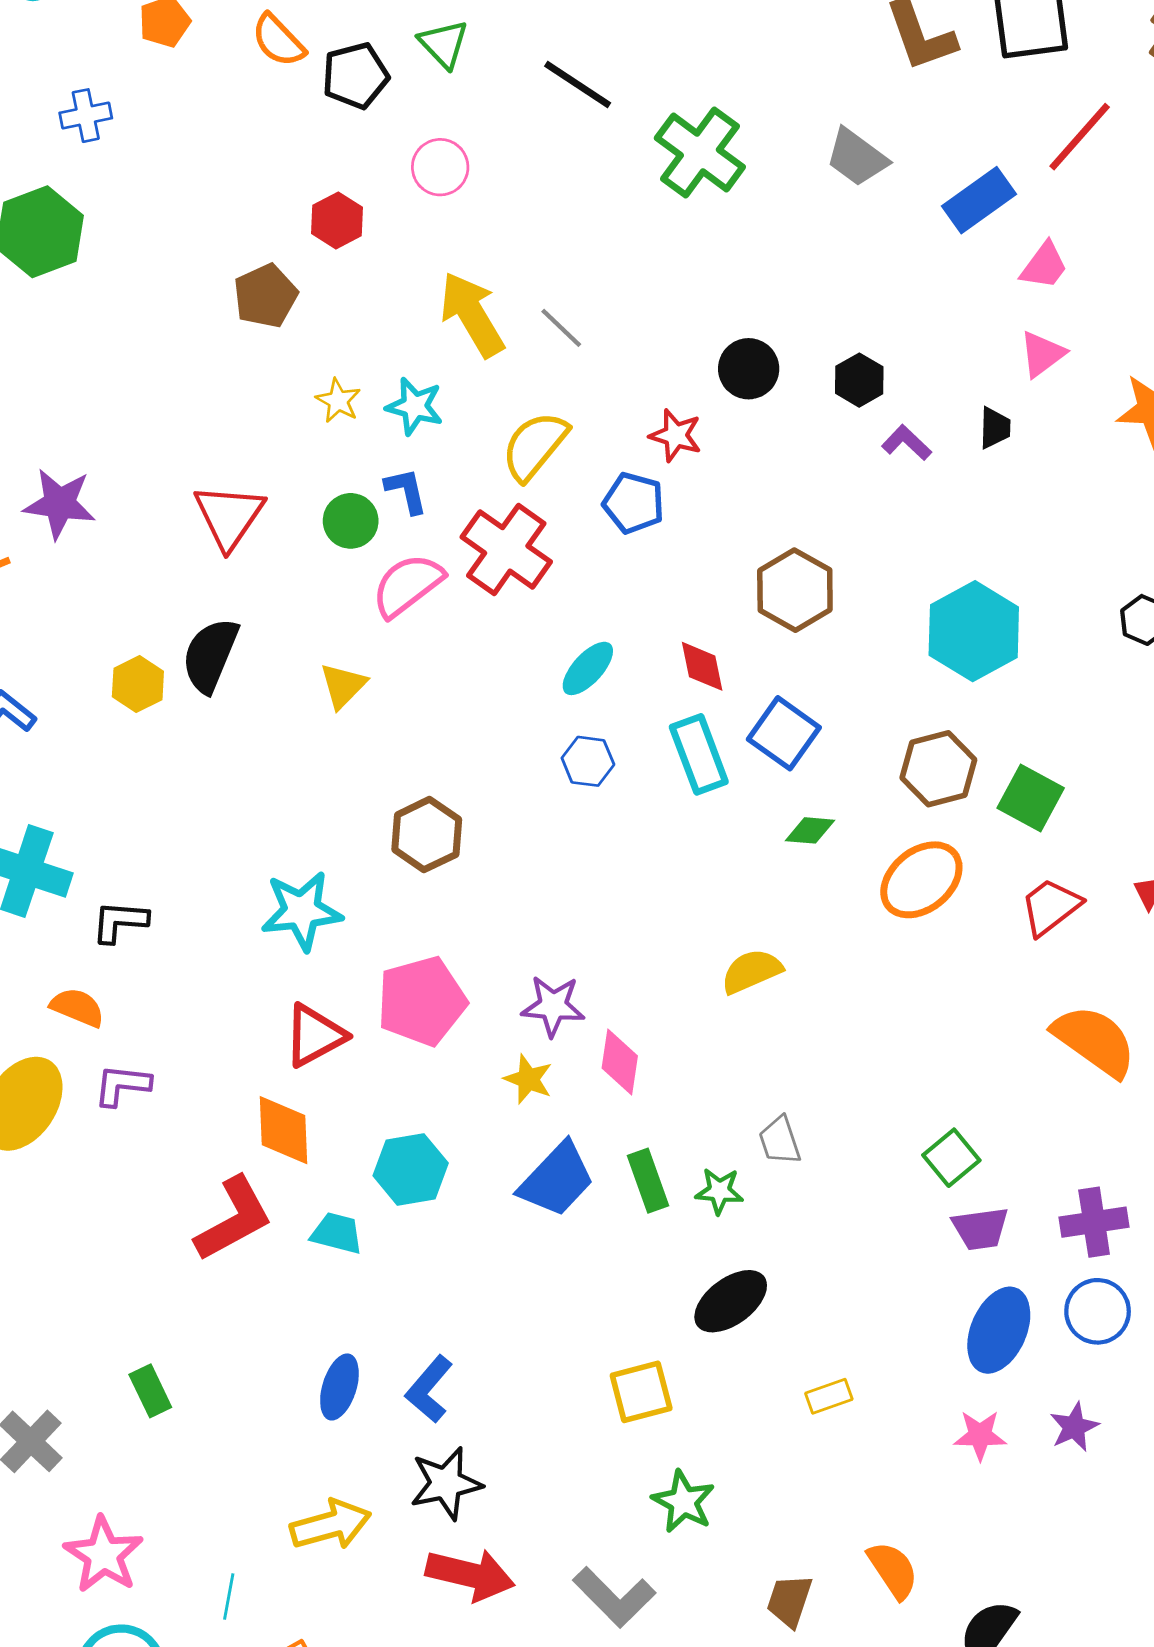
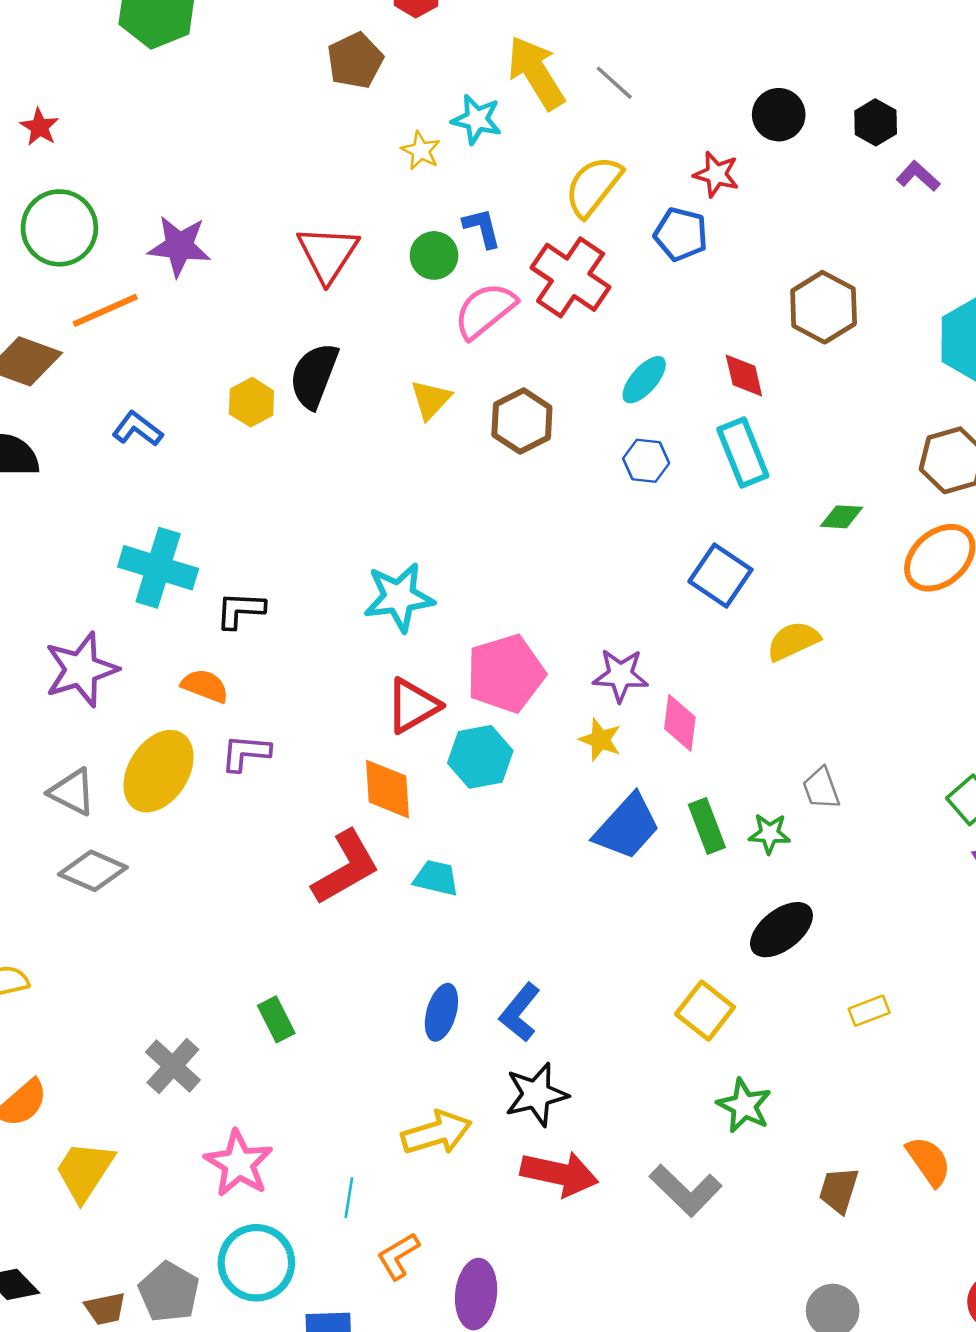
cyan star: (415, 406) -> (477, 119), moved
blue square: (784, 733) -> (720, 576), moved
brown hexagon: (427, 835) -> (522, 421), moved
cyan hexagon: (411, 1169) -> (480, 757), moved
yellow square: (641, 1392) -> (705, 1011), turned -36

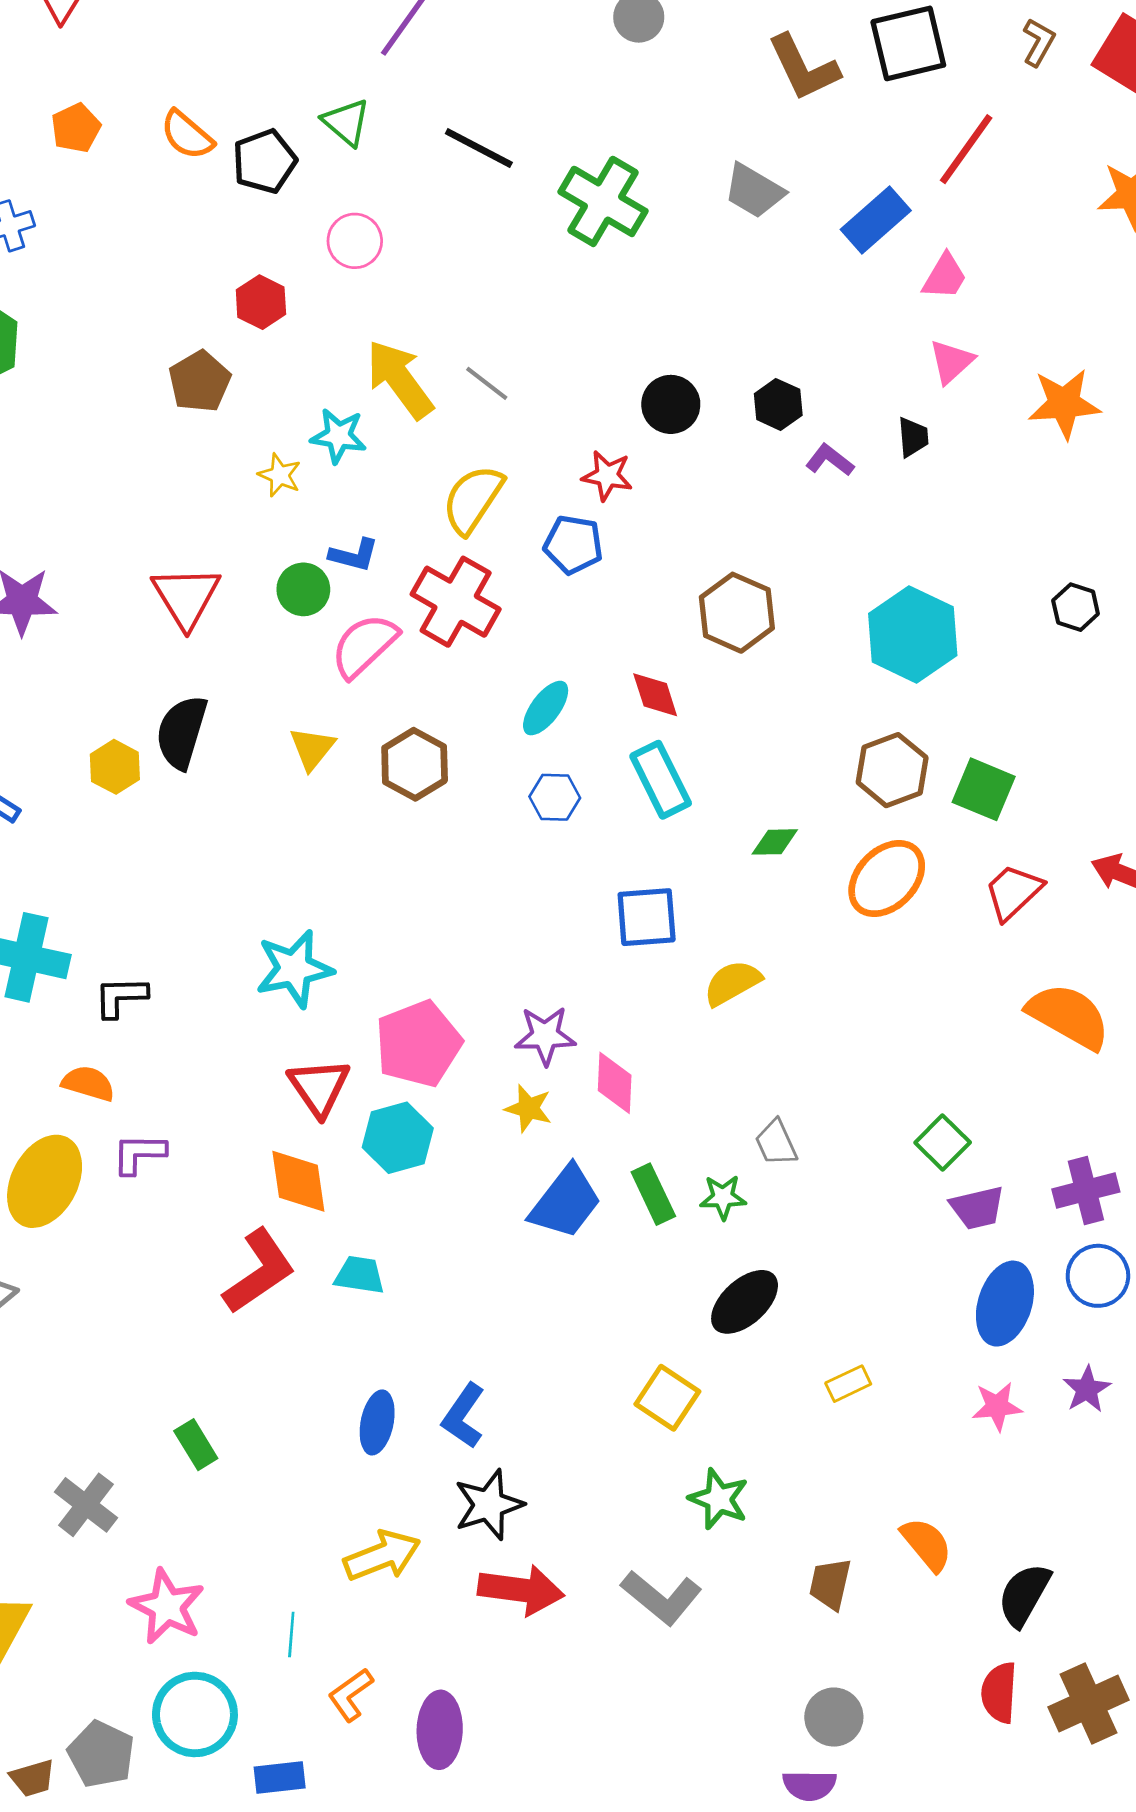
blue L-shape: (482, 228) -> (354, 555), turned 123
blue square: (720, 576) -> (647, 917), turned -34
red triangle: (413, 706) -> (319, 1087), turned -30

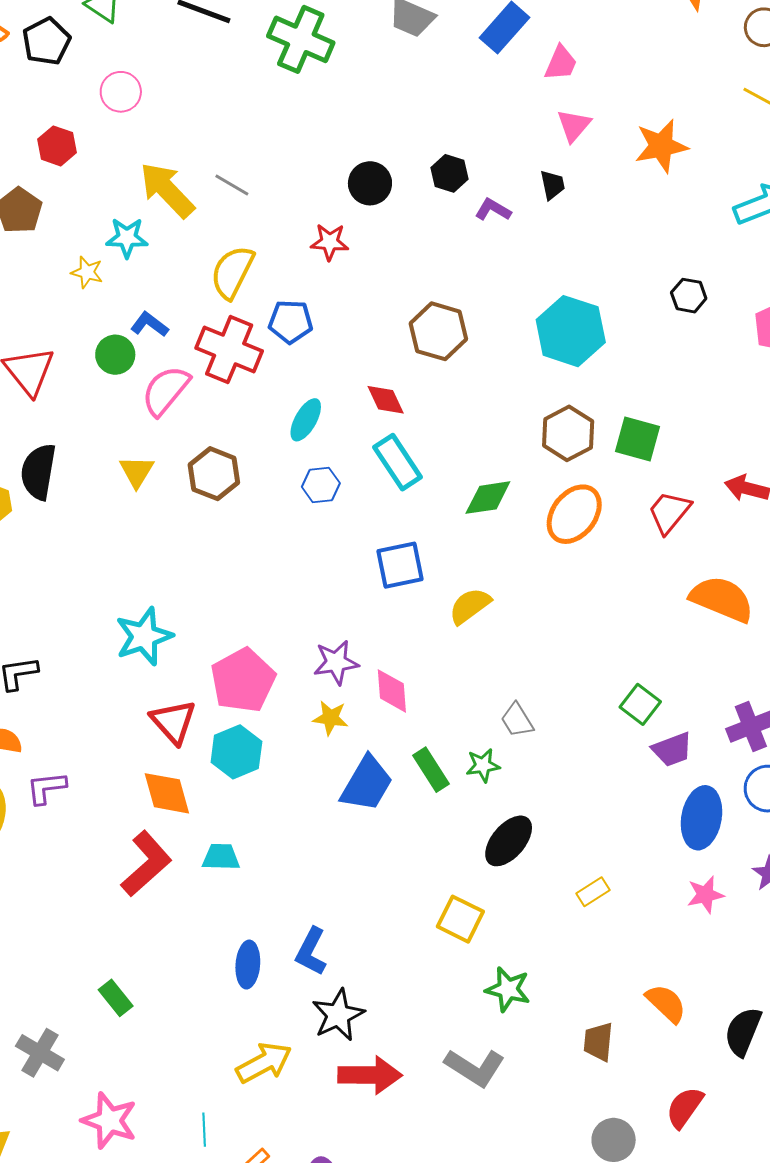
blue pentagon: (573, 545) -> (291, 322), moved
blue L-shape: (354, 555) -> (149, 324), turned -150
green diamond: (775, 842) -> (488, 498), size x1.4
red semicircle: (999, 1693) -> (685, 1107), moved, turned 39

